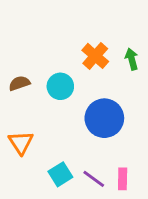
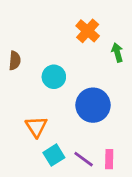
orange cross: (95, 56) -> (88, 31), moved
brown semicircle: (19, 83) -> (15, 61), moved, turned 114
orange triangle: (21, 142) -> (36, 127), moved

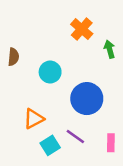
orange triangle: (36, 127) -> (34, 119), turned 35
purple line: (84, 159) -> (75, 137), moved
pink rectangle: (109, 159) -> (111, 143), moved

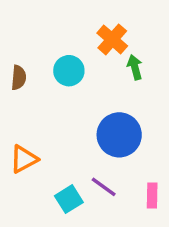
green arrow: (110, 49) -> (135, 67), moved
cyan circle: (50, 72) -> (69, 71), moved
orange triangle: (34, 119) -> (24, 159), moved

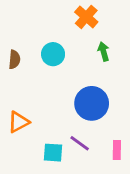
orange cross: (112, 39) -> (86, 17), moved
cyan square: (69, 199) -> (53, 153), turned 36

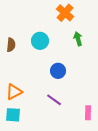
blue circle: (92, 103) -> (58, 71), moved, size x0.6
purple line: (80, 143) -> (54, 100), moved
cyan square: (53, 153) -> (13, 115), moved

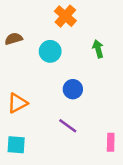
orange cross: (65, 13) -> (65, 16), moved
brown semicircle: (11, 45) -> (14, 39), moved, turned -112
orange triangle: (14, 92) -> (17, 103), moved

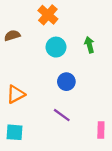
orange cross: (65, 16) -> (48, 15), moved
cyan circle: (50, 51) -> (56, 47), moved

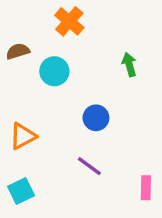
cyan circle: (56, 47) -> (54, 71), moved
cyan square: (15, 132) -> (21, 191), turned -30

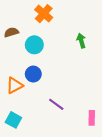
blue circle: (96, 118) -> (33, 74), moved
cyan square: (21, 191) -> (13, 120), turned -35

